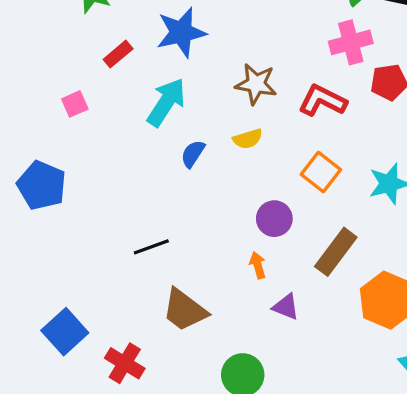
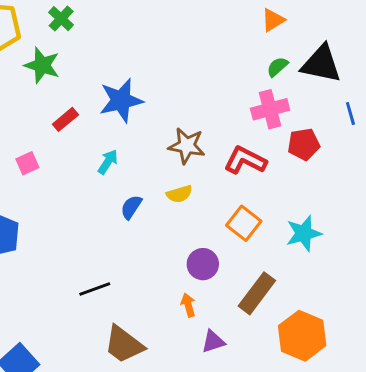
cyan arrow: (166, 102) -> (108, 162), size x0.6
purple triangle: (286, 307) -> (213, 342), turned -40

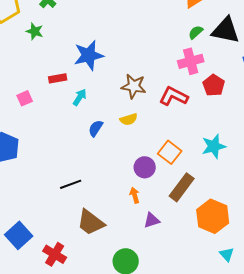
green star: (42, 65) -> (35, 31), size x0.7
red rectangle: (65, 119) -> (58, 78), moved, turned 30
red pentagon: (304, 144) -> (214, 85), turned -30
orange square: (244, 223) -> (170, 152), moved

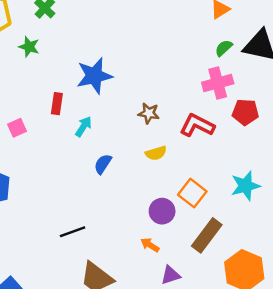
red rectangle: (58, 78) -> (57, 104), turned -72
red pentagon: (214, 85) -> (245, 112), turned -30
brown star: (134, 86) -> (149, 113), size x0.7
yellow semicircle: (129, 119) -> (156, 153), moved
orange arrow: (135, 195) -> (150, 245), turned -42

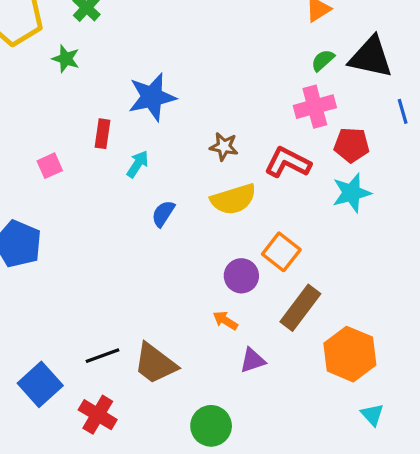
yellow semicircle: (156, 153) -> (233, 199), size x1.6
cyan star: (245, 186) -> (352, 193), moved
black line: (73, 232) -> (102, 356), moved

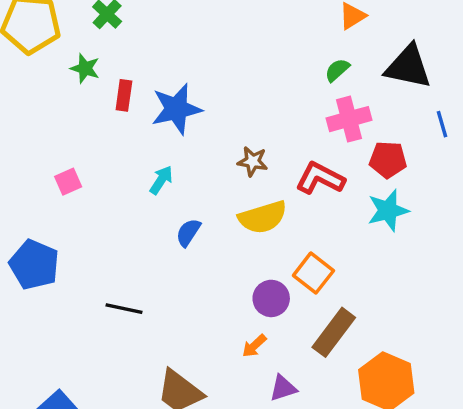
green semicircle: (323, 60) -> (337, 70), moved
red rectangle: (102, 134) -> (124, 95), moved
orange arrow: (225, 321) -> (254, 346), turned -75
black line: (102, 356) -> (124, 309), moved, turned 32

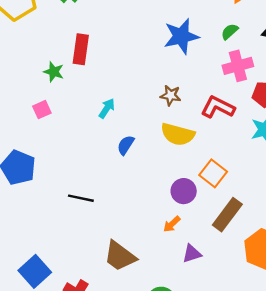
green star: (85, 68) -> (54, 72), moved
red rectangle: (124, 95) -> (81, 49), size x1.4
blue star: (176, 109) -> (181, 36), moved
yellow semicircle: (263, 217) -> (178, 134), turned 32

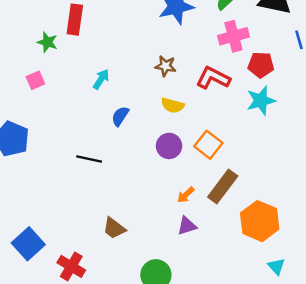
yellow semicircle: (178, 134) -> (173, 105), size x0.7
purple circle: (184, 191) -> (169, 146), moved
black line: (81, 198) -> (89, 159), moved
orange arrow: (172, 224) -> (186, 195), moved
brown trapezoid: (120, 256) -> (114, 228), size x0.7

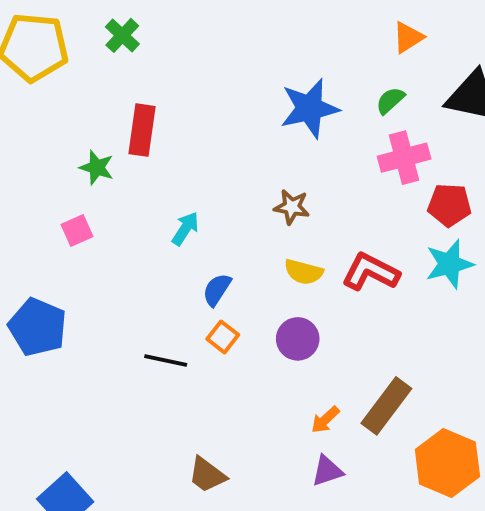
red L-shape: (213, 78) -> (371, 272), moved
orange square: (208, 145) -> (223, 337), moved, size x0.7

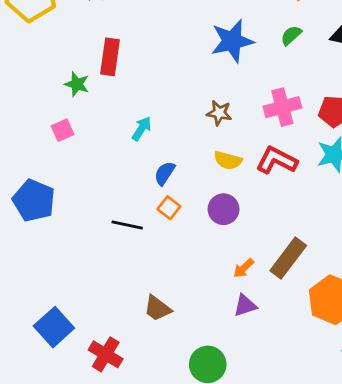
pink cross: (404, 158) -> (282, 107), moved

